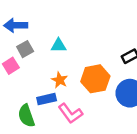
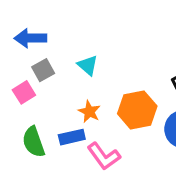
cyan triangle: (58, 46) -> (88, 65), turned 42
green semicircle: (26, 116) -> (34, 142), moved

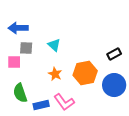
gray square: (43, 70) -> (26, 48), turned 32
pink square: (24, 92) -> (14, 62), turned 32
blue rectangle: (72, 137) -> (41, 105), moved

